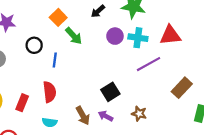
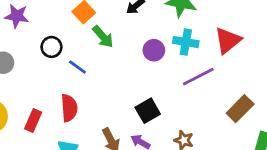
red triangle: (170, 35) -> (228, 41), turned -35
purple circle: (115, 36) -> (154, 50), moved
blue line: (55, 60) -> (77, 67), turned -64

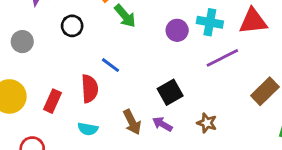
red triangle: (228, 41) -> (253, 21), turned 32
blue line: (77, 67) -> (110, 65), moved

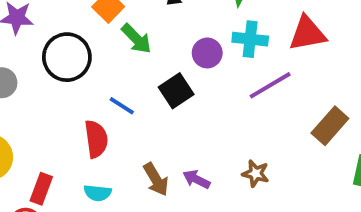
black circle: (72, 26) -> (67, 57), size x1.6
black square: (170, 92) -> (176, 91), moved
red rectangle: (53, 101) -> (41, 189), moved

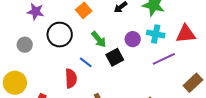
green arrow: (136, 39) -> (99, 39), moved

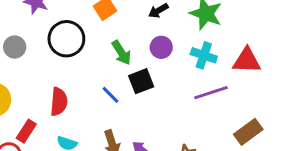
purple circle: (133, 39) -> (161, 47), moved
blue line: (86, 62) -> (110, 95), moved
red semicircle: (71, 78) -> (59, 102), moved

